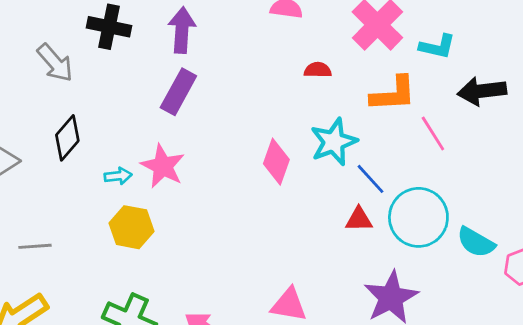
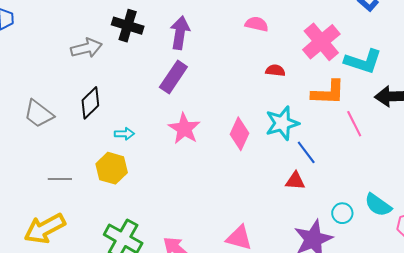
cyan L-shape: (437, 47) -> (363, 61), size x1.4
gray arrow: (55, 63) -> (86, 48), turned -68
pink star: (163, 166) -> (184, 129), moved
cyan circle: (418, 217) -> (342, 213), moved, size x0.5
yellow hexagon: (132, 227) -> (112, 168), moved

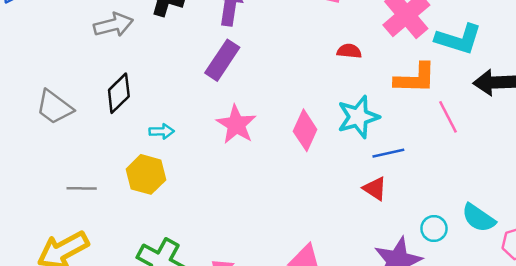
blue line: (306, 152) -> (388, 153), turned -65
red triangle: (295, 181) -> (375, 189), turned 30

